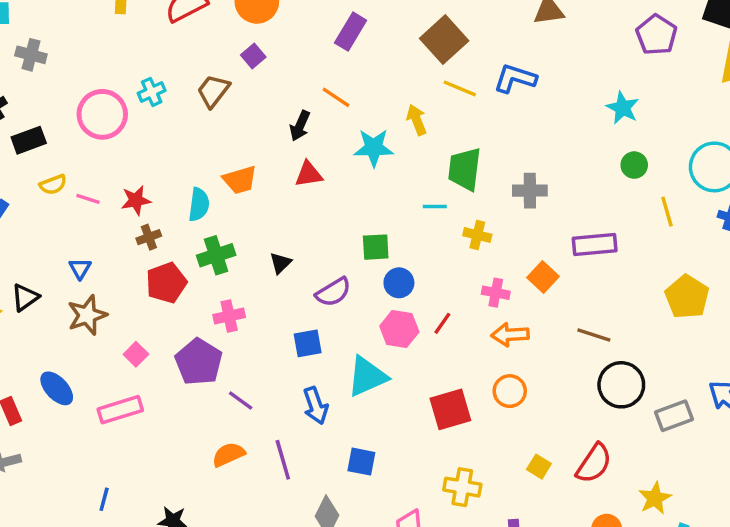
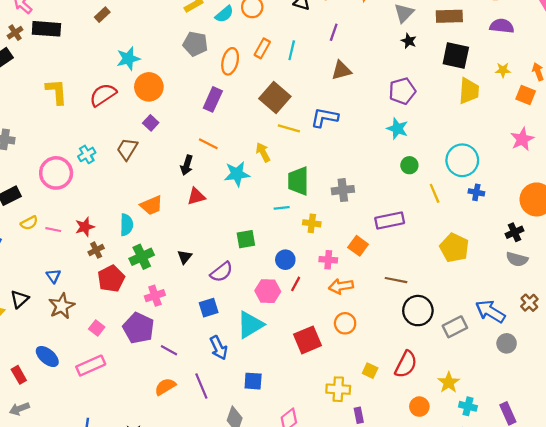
purple pentagon: (657, 35) -> (402, 91), moved, turned 30
blue circle: (399, 283) -> (285, 260), moved
yellow cross: (462, 487) -> (338, 389), moved

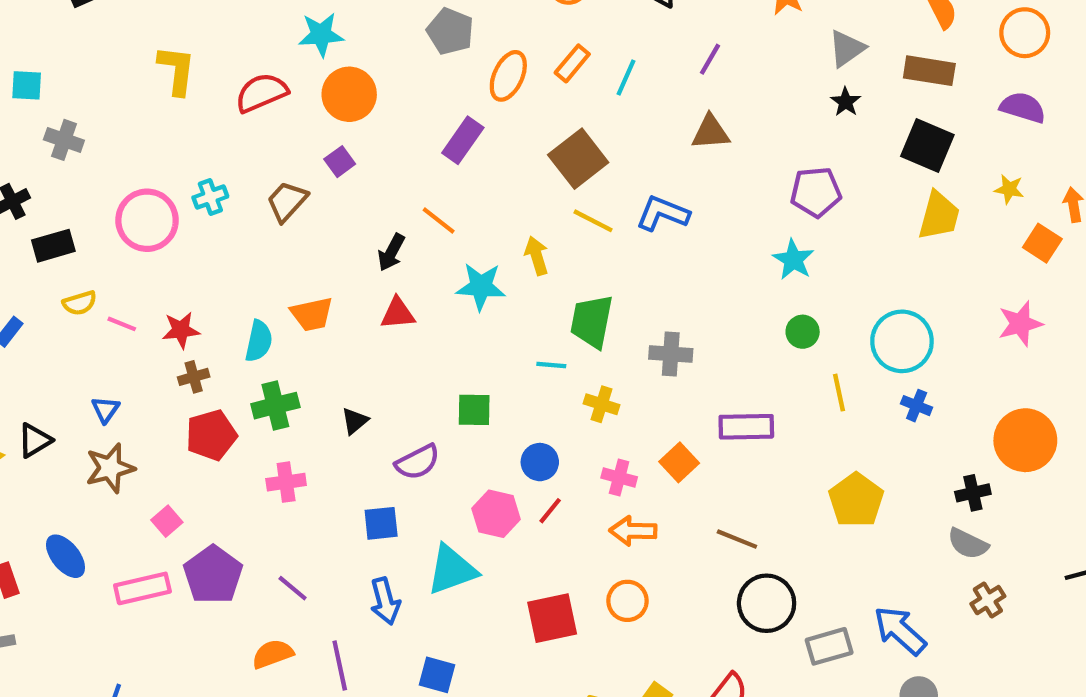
brown cross: (529, 303) -> (988, 600), moved
purple pentagon: (138, 328) -> (213, 575), moved

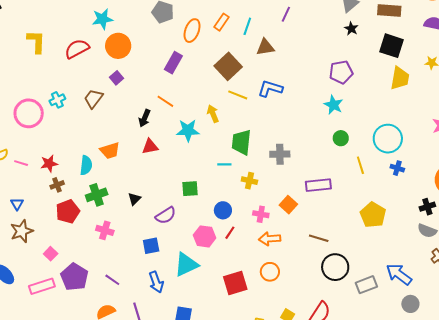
brown triangle: (711, 132) -> (265, 47), moved
pink cross: (286, 482) -> (105, 230), turned 30

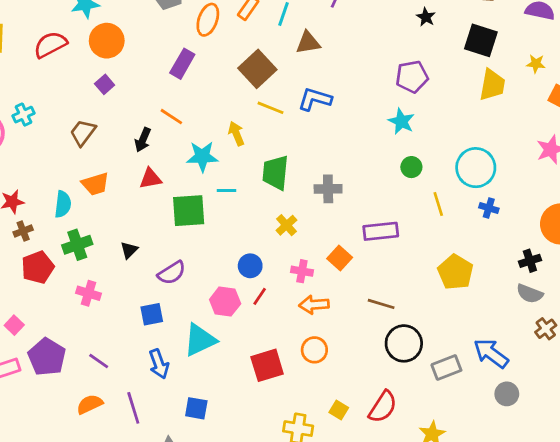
brown trapezoid: (93, 99) -> (83, 133), moved
cyan line: (224, 164) -> (227, 191), moved
yellow cross: (249, 181) -> (286, 225), turned 35
green square: (190, 189) -> (189, 211), moved, size x1.5

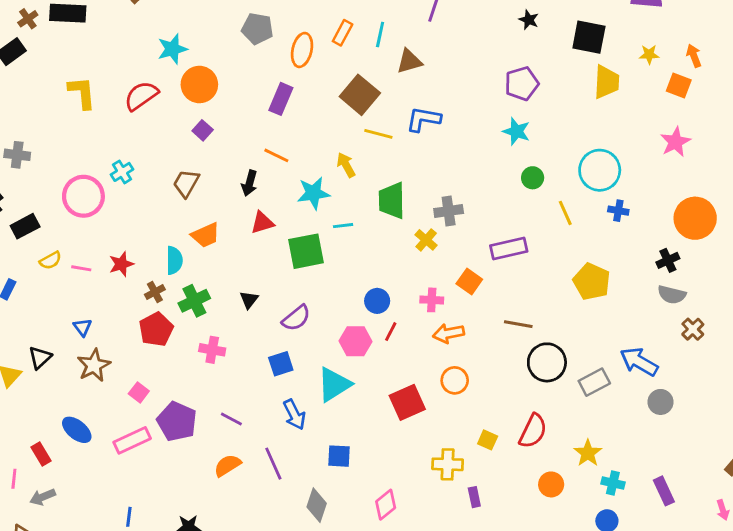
yellow cross: (286, 225) -> (426, 240), moved
brown cross: (23, 231) -> (155, 292), moved

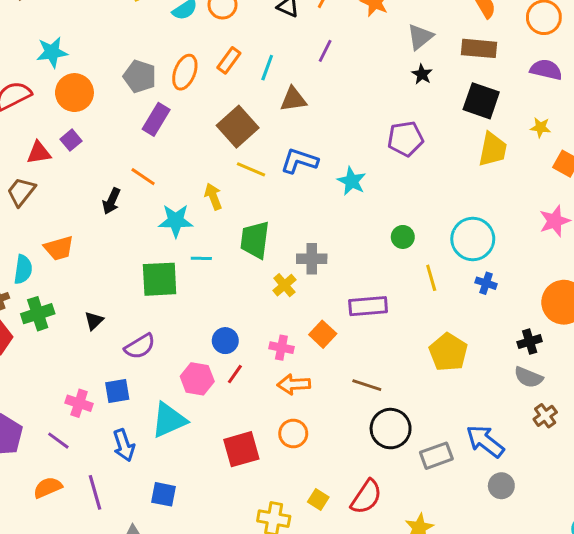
gray pentagon: (257, 29) -> (140, 76), moved
cyan star: (516, 131) -> (352, 181), moved
brown trapezoid: (186, 183) -> (21, 192), moved
red triangle: (262, 223) -> (39, 153), moved
pink cross: (212, 350) -> (79, 403), moved

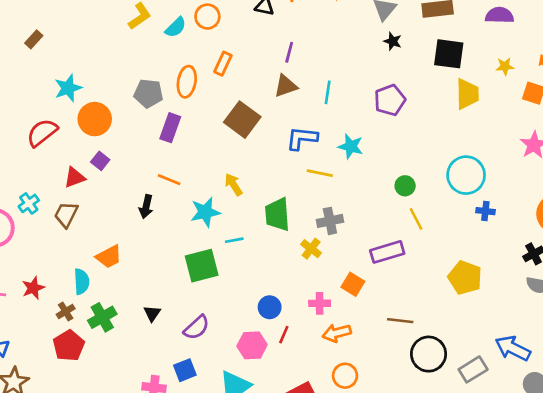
purple line: (325, 51) -> (289, 52), moved
cyan line: (267, 68) -> (328, 92), moved
yellow line: (251, 169) -> (320, 173), moved
yellow line: (431, 278) -> (416, 219), moved

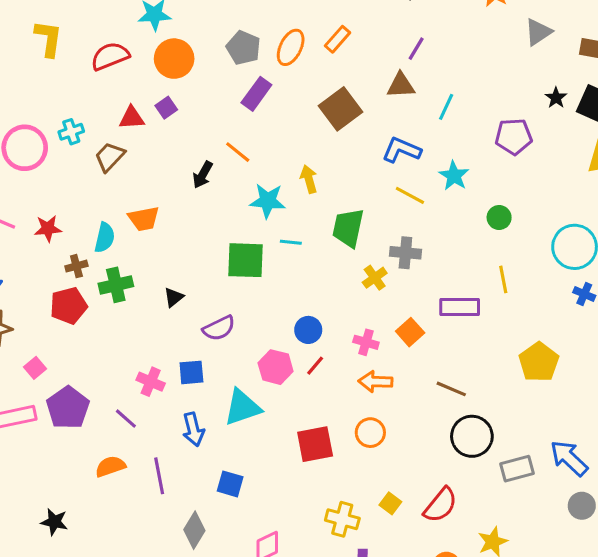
black star: (393, 41) -> (556, 98), moved
green circle: (405, 186) -> (499, 217), moved

